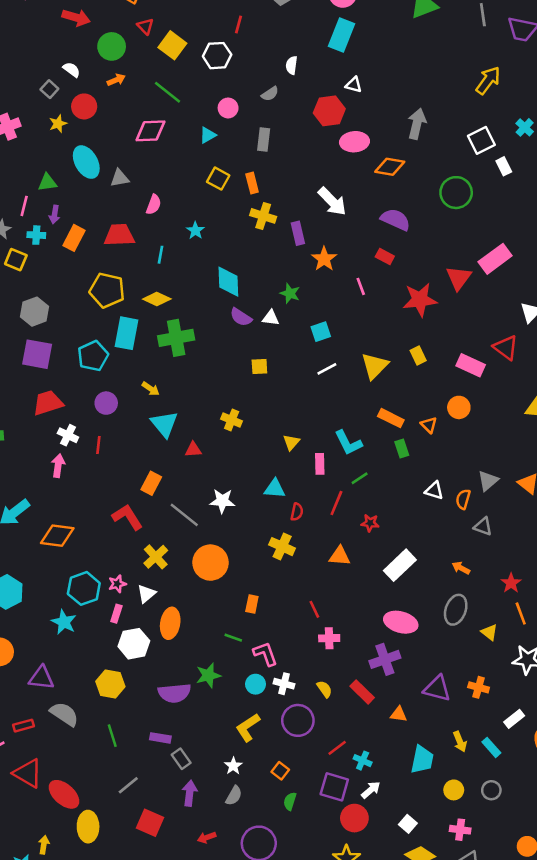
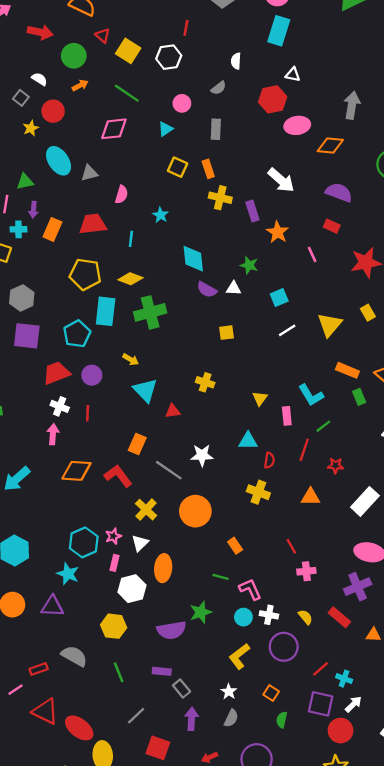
red trapezoid: (48, 403) -> (56, 373), moved
orange diamond: (57, 536) -> (76, 471), moved
orange rectangle: (252, 604) -> (235, 546), turned -42
purple triangle: (41, 678) -> (52, 606), moved

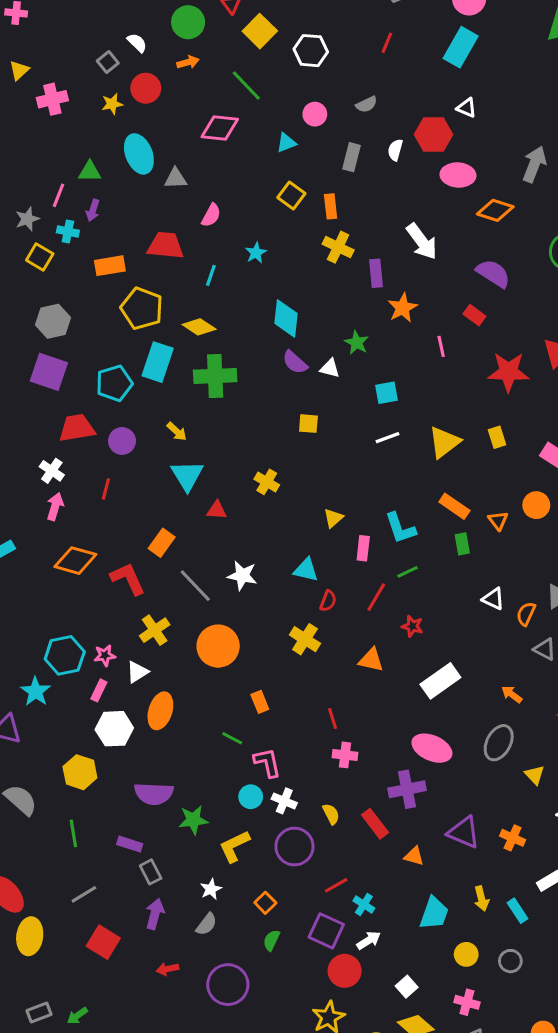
red line: (186, 28) -> (387, 43), moved
white semicircle: (236, 61) -> (395, 150), moved
orange rectangle: (52, 229) -> (110, 266), moved, turned 45
white cross: (60, 406) -> (52, 471), moved
green star: (201, 612) -> (193, 820), moved

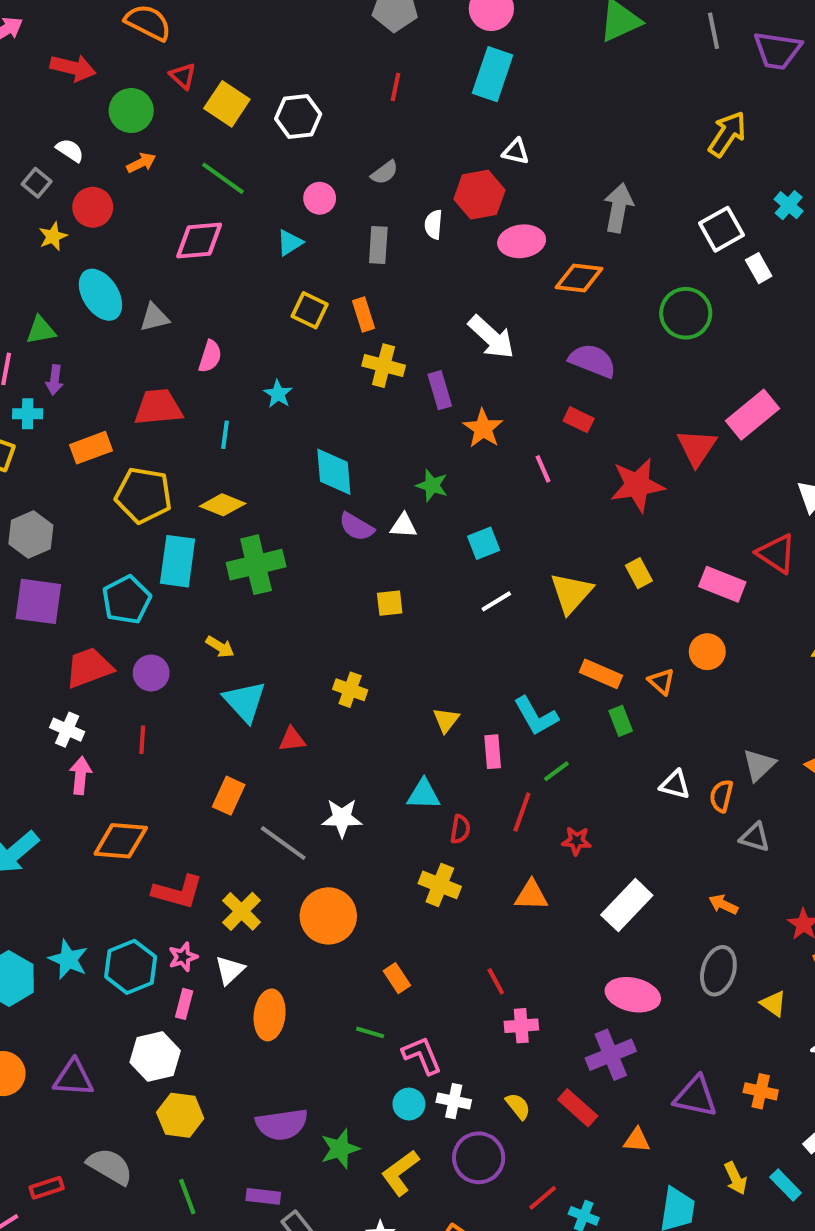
red L-shape: (128, 579) -> (178, 892), moved, turned 141
cyan star: (36, 692) -> (68, 959), moved
white hexagon: (114, 729) -> (155, 1057), moved

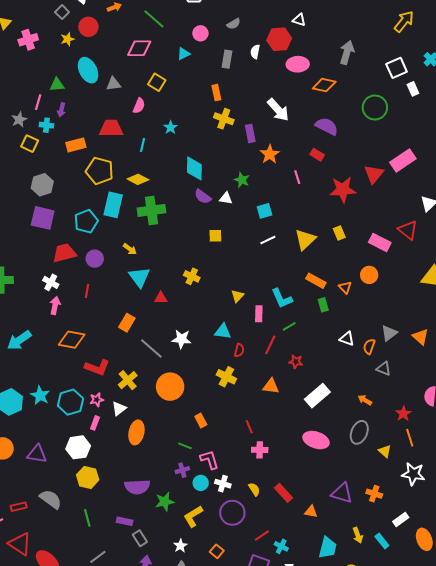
yellow square: (310, 310) -> (157, 82), moved
purple cross: (611, 1055) -> (182, 470), moved, size x0.6

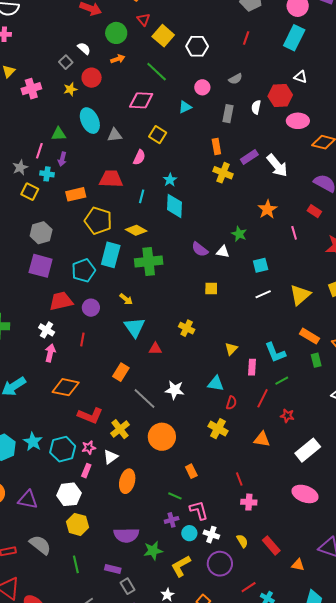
purple rectangle: (250, 133) -> (249, 157), moved, turned 66
cyan diamond: (194, 168) -> (175, 206), moved

